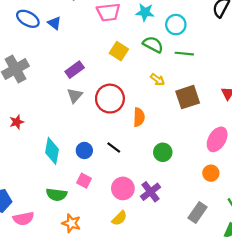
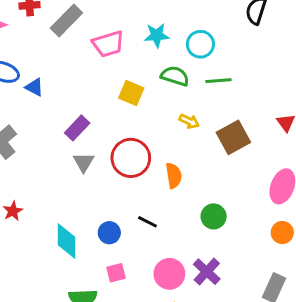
blue triangle: (54, 23) -> (34, 87), moved
pink square: (84, 181) -> (116, 273), turned -32

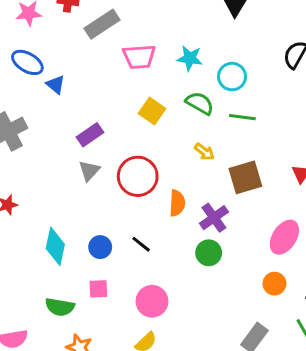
purple cross: (207, 272) -> (214, 218), moved

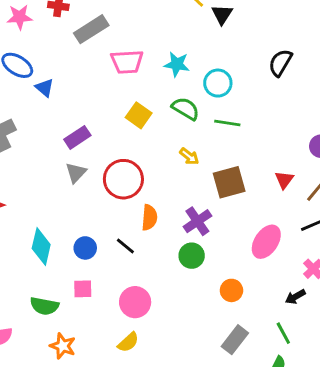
orange semicircle: (177, 203) -> (149, 218), moved
orange circle: (274, 284) -> (231, 290), moved

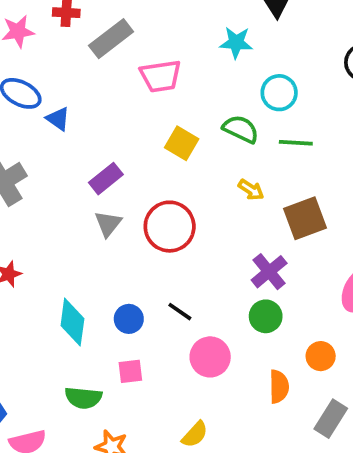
cyan star: (177, 64) -> (236, 43), moved
orange semicircle: (149, 218) -> (279, 387), moved
pink circle: (135, 302) -> (210, 357), moved

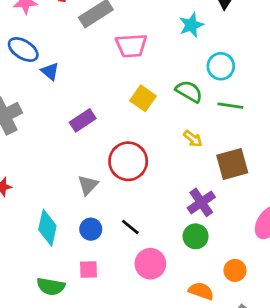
cyan star: (236, 43) -> (191, 25), turned -30
gray triangle: (108, 224) -> (88, 185), moved
orange semicircle: (279, 387) -> (201, 291), turned -75

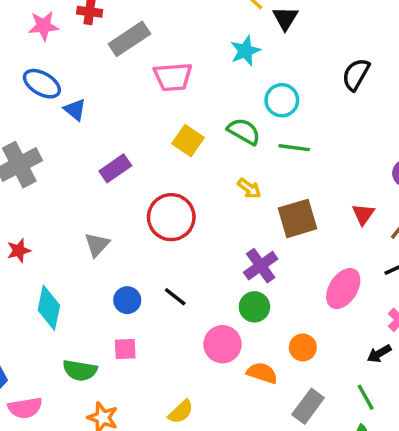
gray triangle: (88, 185) -> (97, 245), moved
cyan diamond: (47, 228) -> (49, 308), moved
pink circle: (150, 264) -> (223, 344), moved

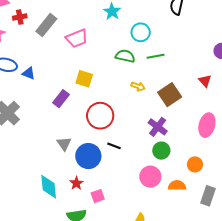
yellow square: (188, 141) -> (84, 79), moved
red star: (19, 251) -> (76, 183), moved
black line: (175, 297) -> (114, 146), moved
blue circle: (127, 300) -> (88, 156), moved, size x1.6

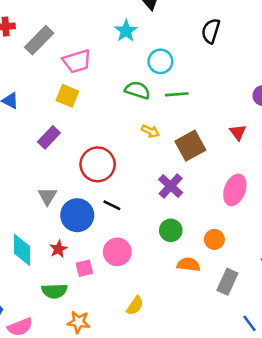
yellow square: (84, 79) -> (67, 96), moved
green circle: (161, 151) -> (171, 230), moved
pink circle: (150, 177) -> (117, 252), moved

